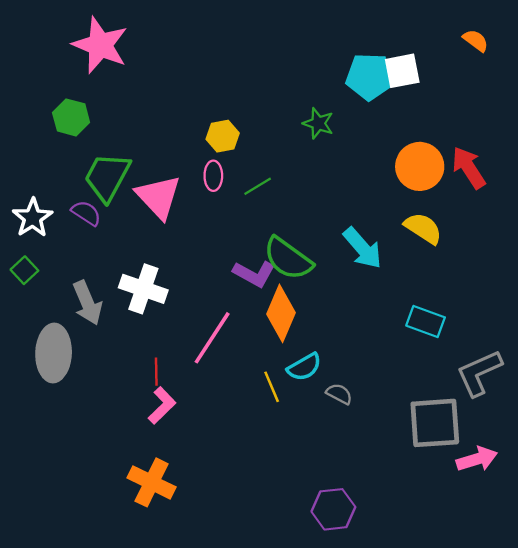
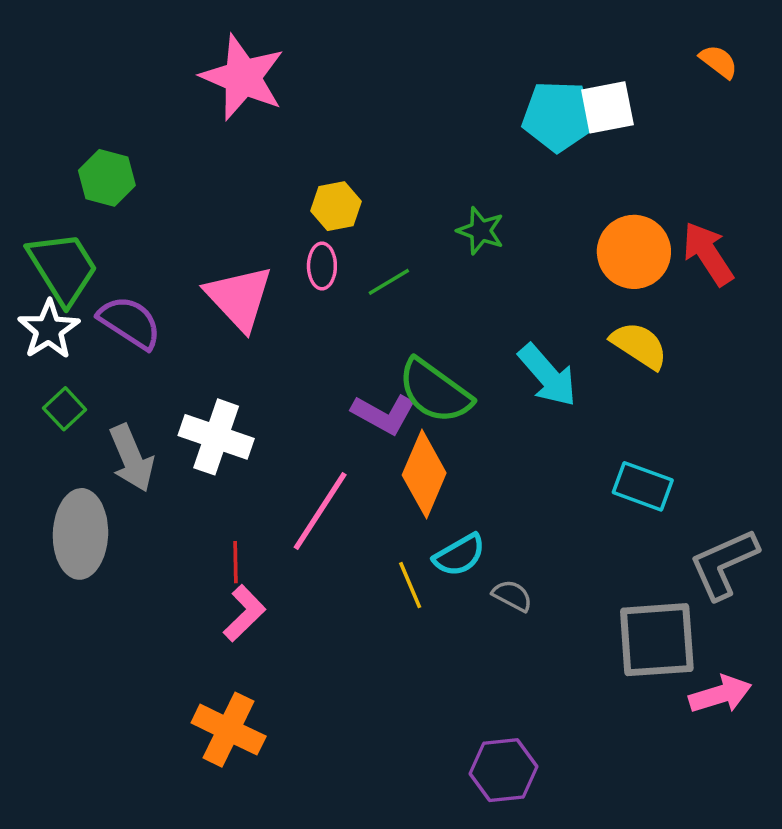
pink star: (100, 45) -> (243, 77), moved
green star: (318, 123) -> (481, 231), moved
green trapezoid: (107, 177) -> (63, 268), moved, turned 120
purple semicircle: (86, 213) -> (130, 322), size x1.4
green square: (24, 270) -> (65, 409), moved

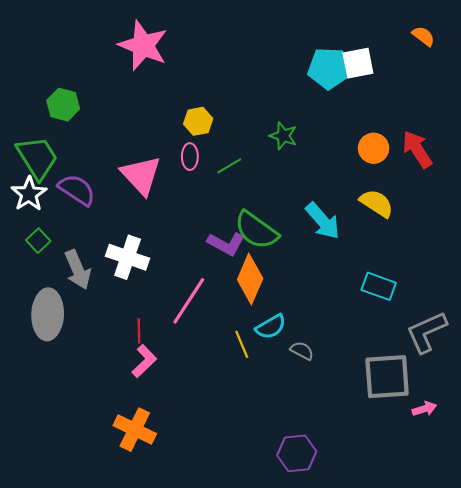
orange circle: (634, 252) -> (374, 148), size x0.7
pink arrow: (720, 694) -> (424, 409), size x0.7

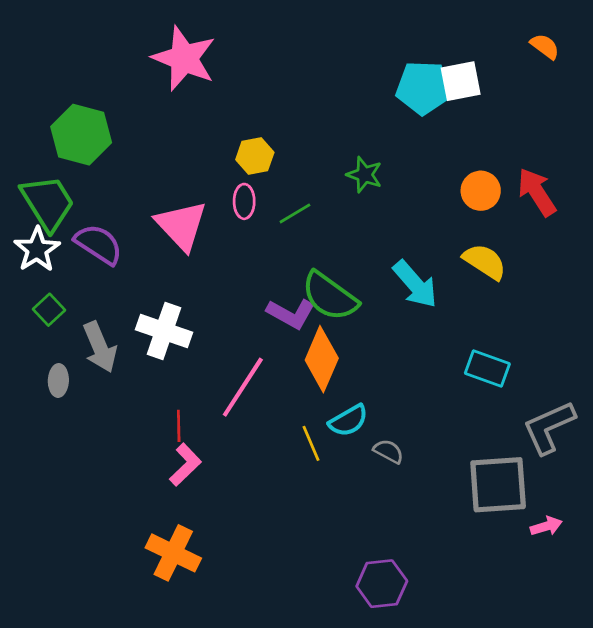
green hexagon: (63, 105) -> (81, 135), size x1.4
gray ellipse: (48, 314) -> (58, 380), moved, size x0.5

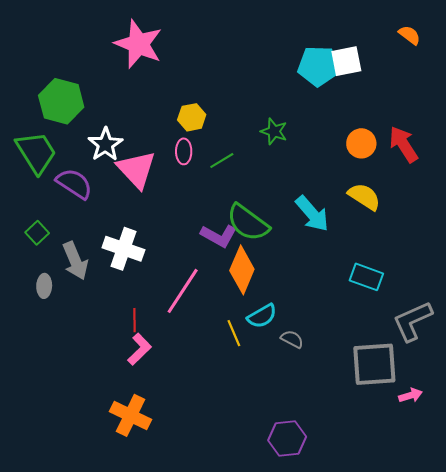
white star: (37, 250) -> (105, 144), moved

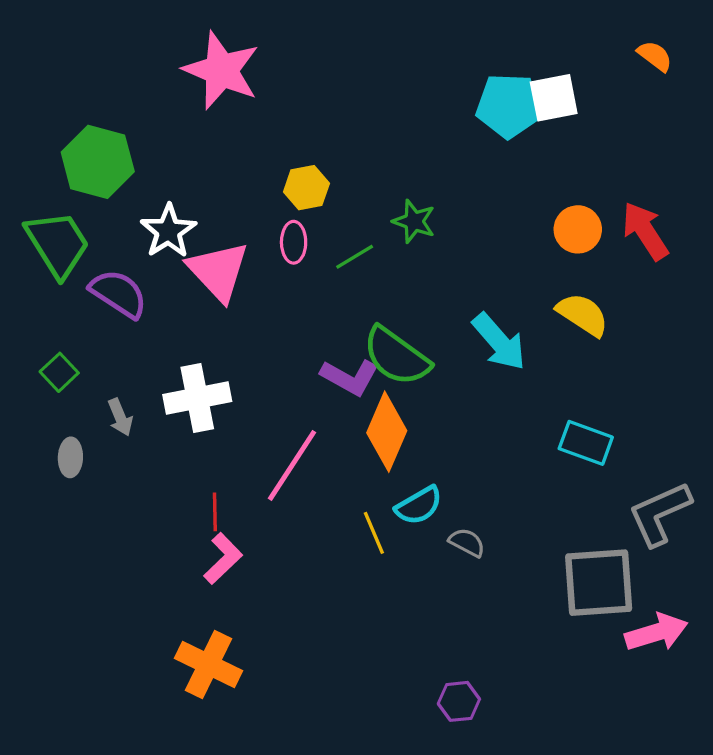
green star: (274, 131) -> (414, 221), moved
white cross: (123, 249) -> (197, 398), turned -30
gray arrow: (75, 261) -> (120, 417), size x0.6
pink arrow: (411, 395) -> (656, 632), size x1.6
purple hexagon: (287, 438) -> (459, 701), size x0.7

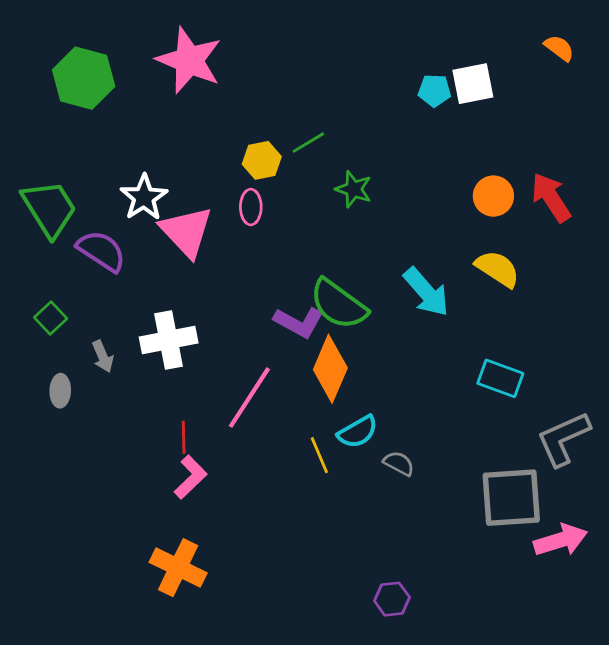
cyan pentagon: (509, 106) -> (434, 90), size x0.6
green hexagon: (98, 162) -> (84, 78), moved
green line: (355, 257) -> (308, 143), moved

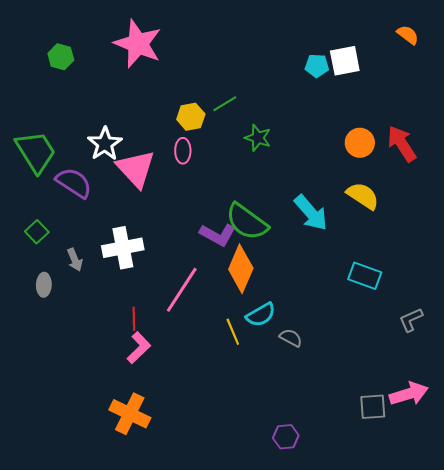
green hexagon: (84, 78) -> (61, 57), size x0.6
gray L-shape: (563, 439) -> (411, 320), size x0.6
gray square: (511, 498) -> (373, 407), moved, size x0.6

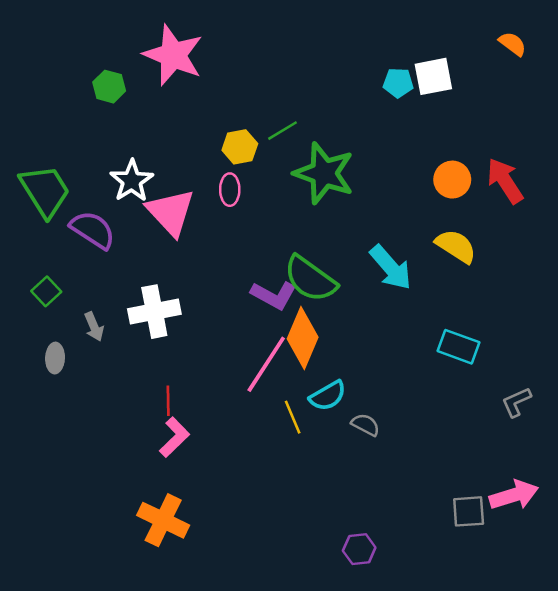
green hexagon: (61, 57) -> (109, 87), moved
green star: (258, 138) -> (324, 173), size x1.8
pink line: (182, 290) -> (266, 364), moved

